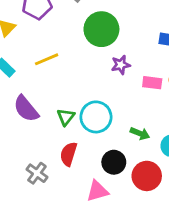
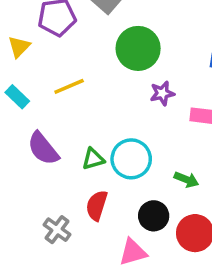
green triangle: (66, 117) -> (93, 159), turned 36

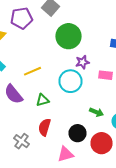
yellow line: (69, 86) -> (32, 71), moved
cyan circle: (131, 159) -> (70, 81), moved

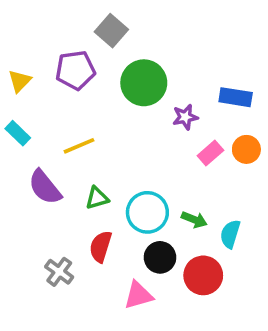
purple pentagon: (22, 18) -> (75, 70), moved
purple star: (82, 62) -> (185, 117), moved
pink rectangle: (106, 75) -> (210, 153), turned -48
cyan circle: (70, 81) -> (147, 212), moved

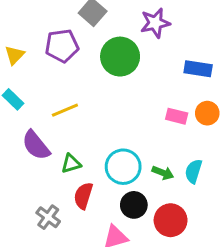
purple star: (185, 117) -> (155, 23), moved, size x1.4
pink rectangle: (210, 153) -> (177, 116), turned 55
green triangle: (97, 198) -> (71, 164), moved
cyan semicircle: (230, 234) -> (193, 171), moved

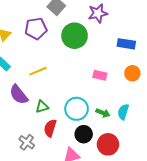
pink rectangle: (177, 116) -> (100, 75), moved

